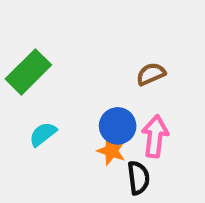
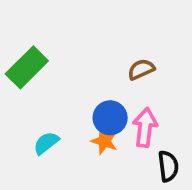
cyan semicircle: (43, 134) -> (46, 143), moved
black semicircle: (138, 178) -> (168, 166), moved

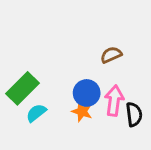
green rectangle: (27, 67) -> (22, 88), moved
black semicircle: (168, 166) -> (134, 114), moved

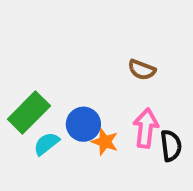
brown semicircle: (111, 55) -> (142, 70), turned -135
blue circle: (87, 93) -> (83, 124), moved

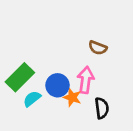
pink arrow: (146, 128) -> (86, 80), moved
black semicircle: (171, 146) -> (102, 108), moved

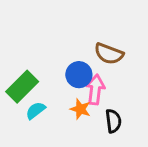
brown semicircle: (98, 48) -> (109, 54), size x1.4
blue circle: (57, 85) -> (79, 75), moved

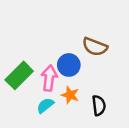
pink arrow: (95, 90) -> (49, 78), moved
cyan semicircle: (36, 111) -> (45, 105), moved

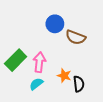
blue circle: (69, 65) -> (55, 24), moved
orange star: (70, 95) -> (64, 76), moved

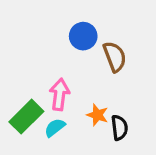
brown semicircle: (76, 37) -> (115, 57), turned -132
green rectangle: (16, 60) -> (26, 117), moved

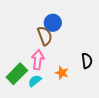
brown semicircle: (115, 57) -> (45, 36), moved
black semicircle: (119, 128) -> (87, 61), moved

